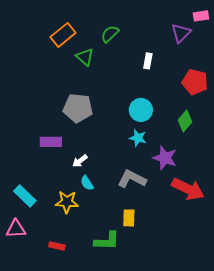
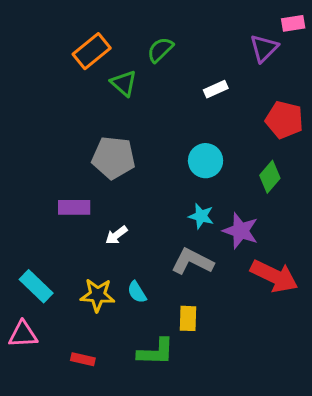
white rectangle: (148, 61) -> (216, 89), turned 56
cyan star: (138, 138) -> (201, 216), moved
cyan semicircle: (87, 183) -> (137, 292), moved

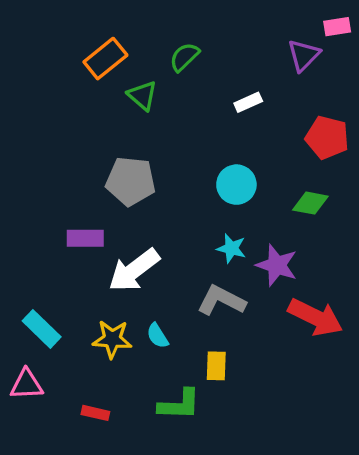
green diamond: (270, 177) -> (310, 203), turned 60
white arrow: (116, 235) -> (134, 270), size x2.0

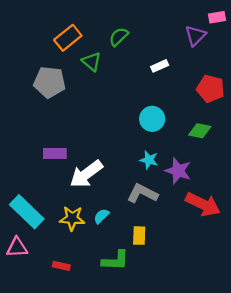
gray pentagon: (131, 181) -> (49, 82), moved
cyan rectangle: (42, 329) -> (27, 212), size x1.4
cyan semicircle: (157, 336) -> (101, 216), turned 77

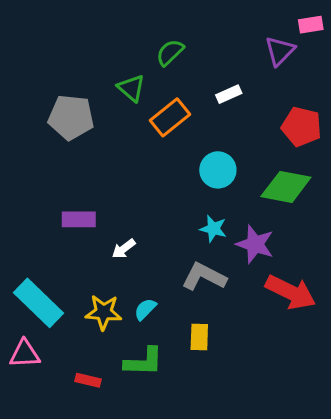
orange rectangle: (68, 38) -> (170, 117), moved
green diamond: (200, 131) -> (286, 187), size x1.5
white arrow: (86, 174) -> (124, 249), size x0.5
green L-shape: (115, 260) -> (144, 362), moved

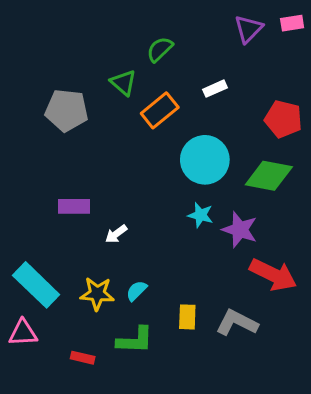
purple triangle: (280, 51) -> (248, 29), moved
cyan circle: (218, 170) -> (205, 160), size x1.4
gray L-shape: (204, 277) -> (237, 323), moved

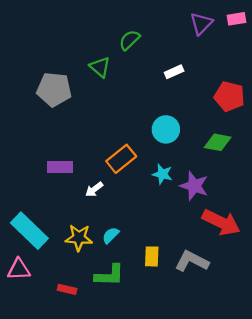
orange rectangle: (160, 110) -> (121, 159), moved
cyan circle: (205, 160) -> (166, 129), size x0.7
green diamond: (269, 176) -> (218, 142), size x0.7

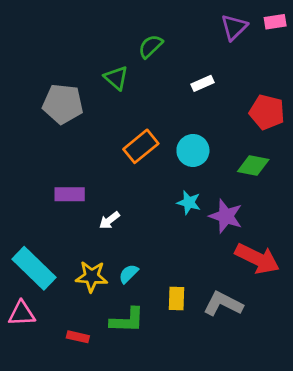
orange rectangle: (121, 159) -> (141, 146), moved

